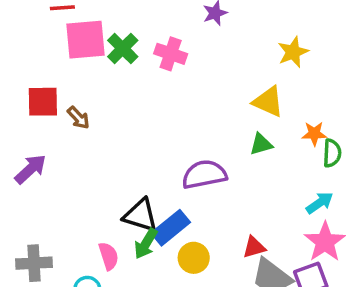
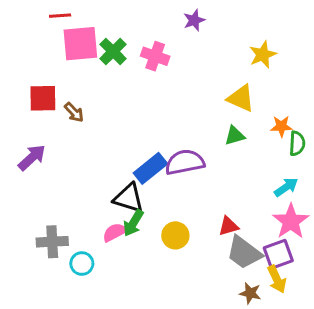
blue rectangle: (171, 228) -> (150, 168), moved
pink semicircle: (109, 256) -> (115, 232), moved, turned -100
gray cross: (34, 263) -> (52, 242), moved

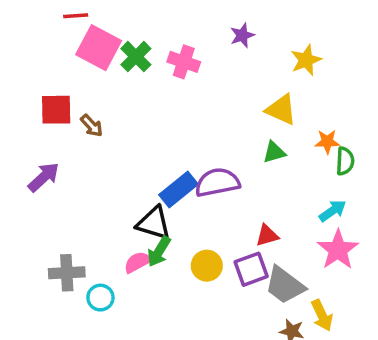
purple star: (194, 20) -> (242, 35), moved
pink square: (80, 44) -> (99, 48), turned 33
red triangle: (228, 226) -> (267, 236), moved
purple square: (278, 254) -> (251, 269), moved

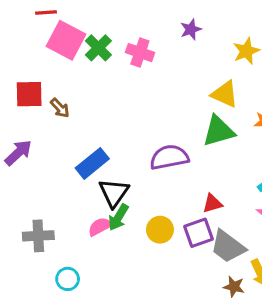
green triangle: (274, 152) -> (219, 131), size x1.6
blue rectangle: (178, 189) -> (92, 163), moved
black triangle: (154, 223) -> (114, 193), turned 48
cyan circle: (100, 298) -> (68, 279), moved

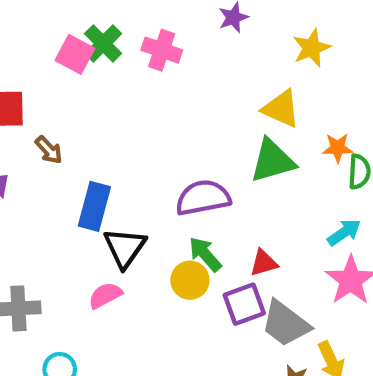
pink square: (66, 40) -> (75, 54), moved, size x0.7
brown arrow: (60, 108) -> (49, 150), moved
blue rectangle: (92, 163) -> (94, 206), turned -36
green arrow: (118, 217) -> (205, 254), moved, turned 108
yellow circle: (160, 230) -> (190, 280), moved

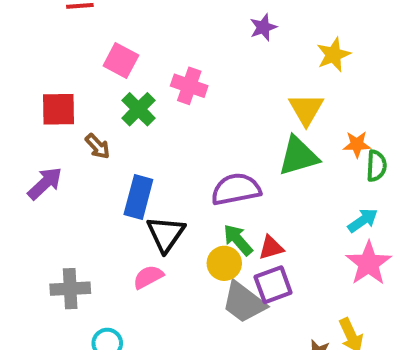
green cross: (103, 44) -> (138, 109), moved
pink cross: (162, 50) -> (189, 86), moved
yellow triangle: (281, 109) -> (306, 109), turned 36
red triangle: (264, 263) -> (271, 248), moved
gray trapezoid: (285, 324) -> (244, 302), moved

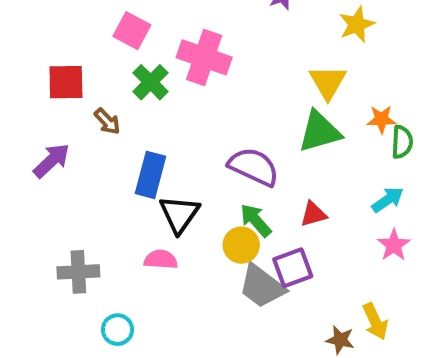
pink cross: (189, 86) -> (204, 57), size x1.4
purple semicircle: (236, 189) -> (254, 167), turned 36
red triangle: (271, 248) -> (313, 214), moved
pink star: (369, 263) -> (394, 245), size x0.7
pink semicircle: (148, 277) -> (161, 259), turned 32

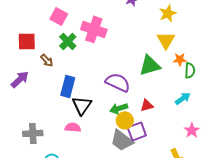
yellow triangle: (328, 82) -> (166, 40), moved
green arrow: (256, 220) -> (119, 108), turned -66
yellow circle: (241, 245) -> (125, 120), moved
pink star: (394, 245) -> (192, 130), moved

